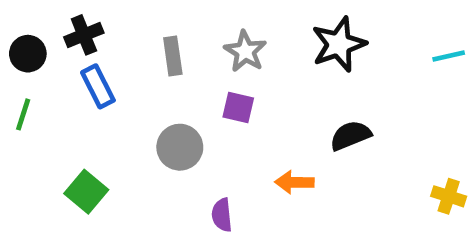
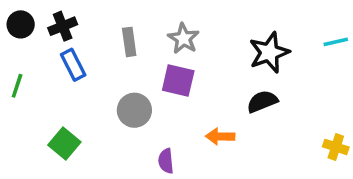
black star: (339, 44) -> (269, 52), moved
black circle: (28, 54) -> (21, 24), moved
purple square: (238, 107) -> (178, 80), size x1.4

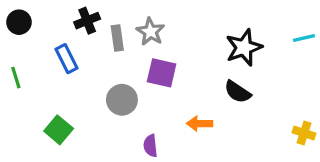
black cross: (63, 26) -> (87, 21), moved
gray star: (183, 38) -> (150, 32), moved
green line: (17, 86) -> (16, 78), turned -35
black semicircle: (262, 101) -> (238, 92), turned -124

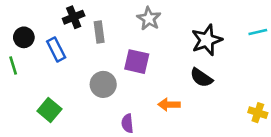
black circle: (19, 22) -> (24, 37), moved
gray star: (150, 32) -> (149, 19), moved

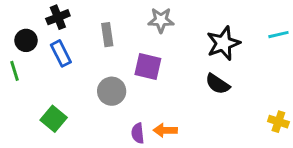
black cross: (74, 17) -> (58, 17), moved
gray star: (149, 19) -> (161, 20), turned -30
orange arrow: (169, 105) -> (165, 130), moved

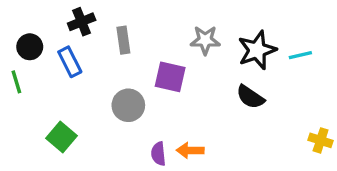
black cross: (58, 17) -> (82, 22), moved
gray star: (161, 20) -> (205, 40), moved
cyan line: (278, 35) -> (300, 55), moved

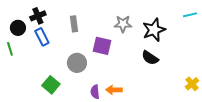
black cross: (82, 22) -> (38, 16), moved
cyan line: (300, 55) -> (190, 15), moved
green square: (61, 137) -> (51, 85), moved
yellow cross: (321, 140) -> (192, 84), turned 32

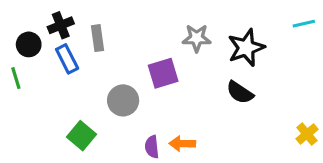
gray rectangle: (74, 24) -> (97, 38), moved
purple square: (102, 46) -> (163, 73), turned -30

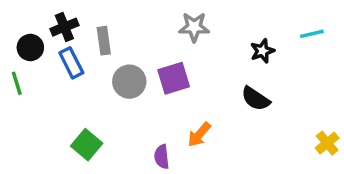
cyan line: (304, 24) -> (312, 34), moved
gray star: (197, 38) -> (194, 27), moved
black star: (246, 48) -> (262, 51), size x0.6
gray circle: (123, 100) -> (129, 82), moved
orange arrow: (182, 144) -> (199, 134), moved, turned -50

